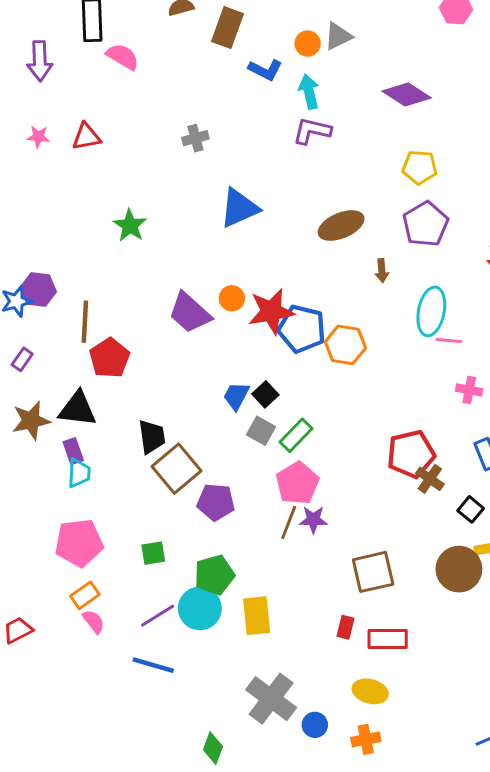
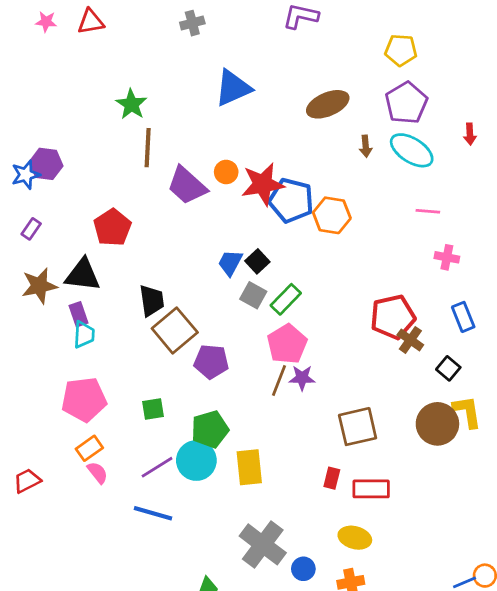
cyan ellipse: (431, 311) -> (412, 150), moved, turned -69
brown line: (85, 322) -> (148, 148), moved

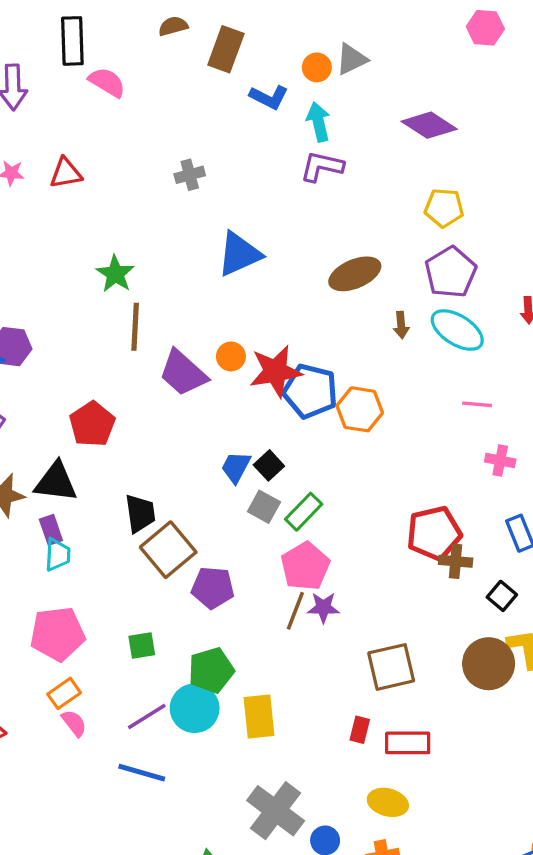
brown cross: (410, 340) -> (456, 561), turned -30

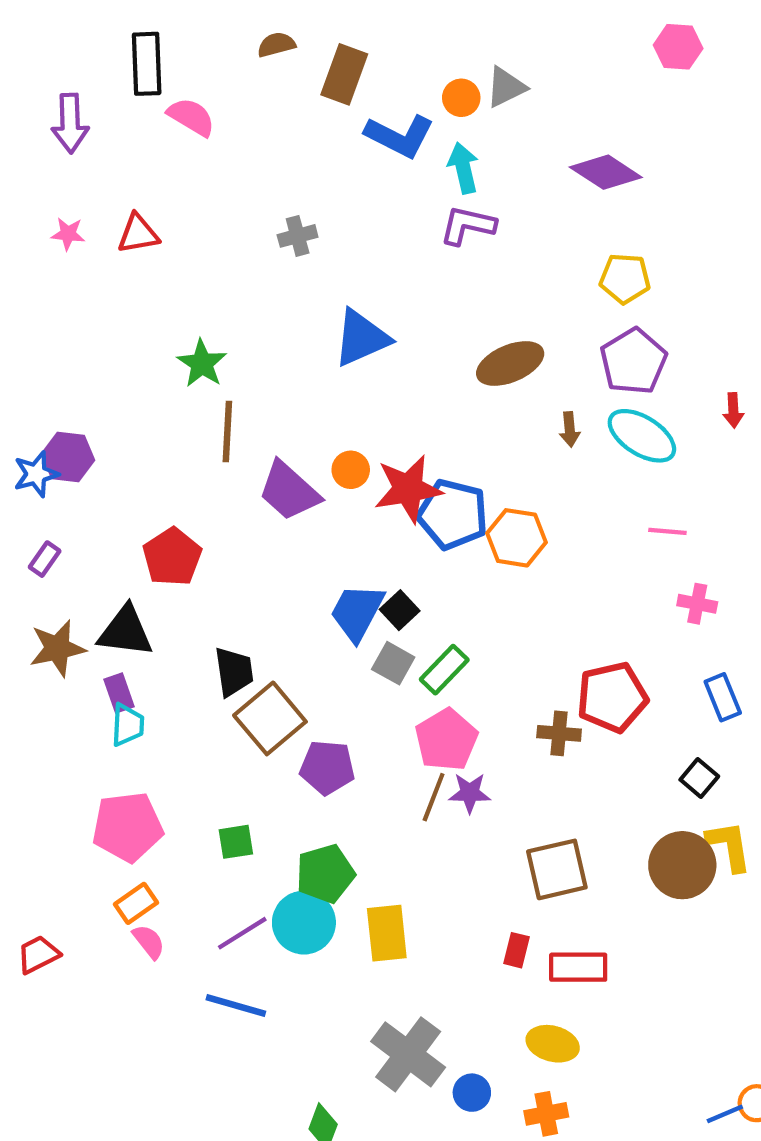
blue L-shape: (269, 97) -> (400, 136), size x1.4
blue trapezoid: (236, 467) -> (357, 612), size x1.4
brown cross: (456, 561) -> (559, 733), moved

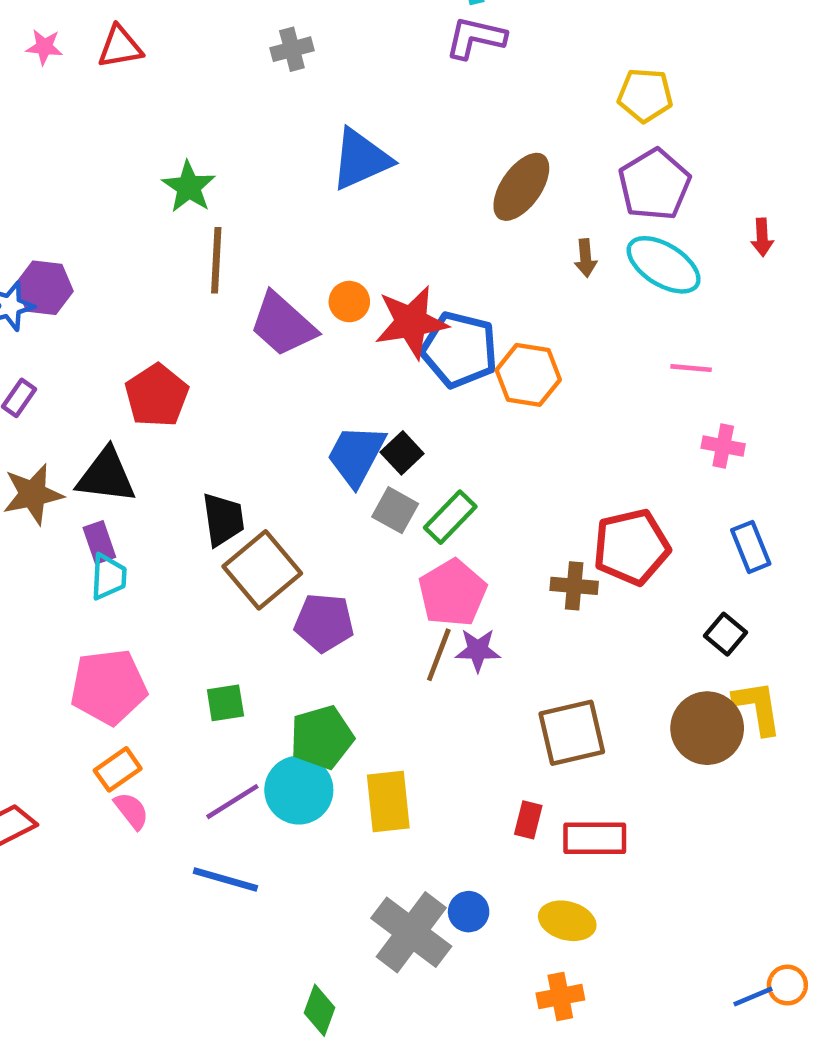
brown ellipse: (510, 363) -> (521, 187), turned -32
blue circle: (472, 1093) -> (469, 912), moved

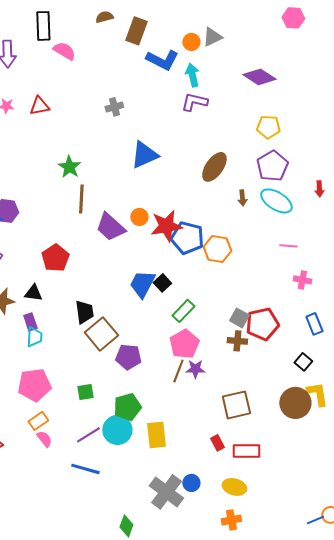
black triangle: (106, 476) -> (33, 293), size x0.7
gray square: (395, 510) -> (239, 318), moved
red rectangle: (528, 820) -> (217, 443), turned -42

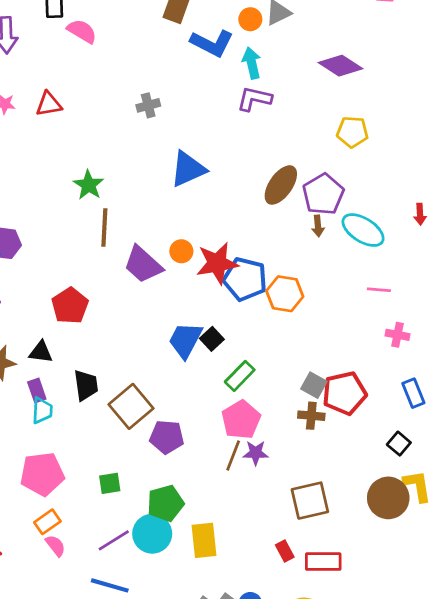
purple pentagon: (272, 166) -> (323, 194), moved
black trapezoid: (84, 312) -> (86, 385), moved

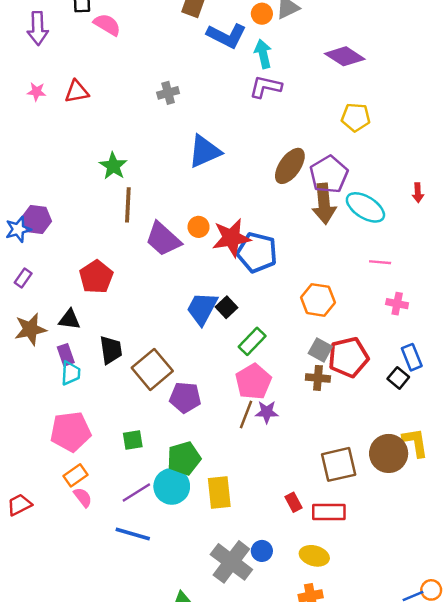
brown arrow: (318, 226) -> (324, 204), size x2.0
orange hexagon: (285, 294) -> (318, 300), moved
black square: (399, 444) -> (398, 378), moved
brown square: (310, 501) -> (339, 464), moved

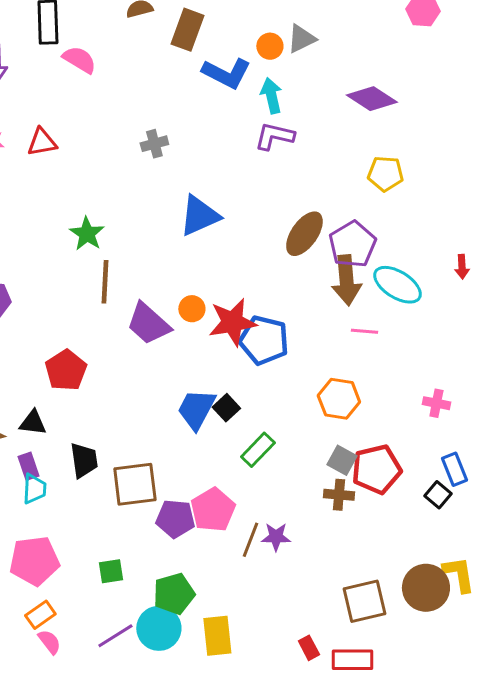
pink line: (380, 262) -> (364, 331), moved
brown square: (152, 369) -> (135, 484), turned 33
pink pentagon: (253, 382) -> (213, 510), moved

